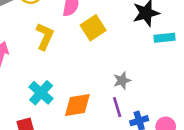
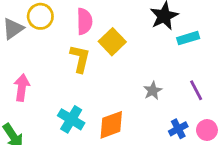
yellow L-shape: (45, 36) -> (80, 59), moved
purple line: (117, 107) -> (196, 90), moved

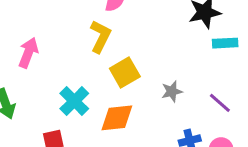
yellow square: (112, 42) -> (125, 72), moved
purple line: (196, 90) -> (220, 103), turned -35

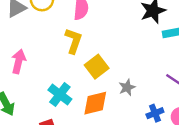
gray star: (172, 91) -> (127, 87), moved

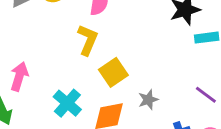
pink arrow: (19, 61) -> (19, 76), moved

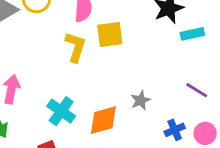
yellow square: (113, 72) -> (110, 35), moved, turned 32

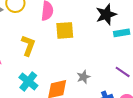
yellow L-shape: (75, 47) -> (28, 45), moved

